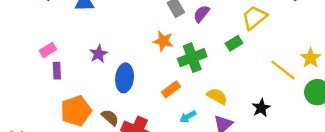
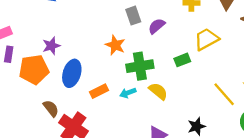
orange rectangle: (171, 89) -> (99, 91), moved
yellow semicircle: (217, 96) -> (158, 91), moved
orange pentagon: (76, 111) -> (34, 70), moved
cyan arrow: (188, 117) -> (128, 93), moved

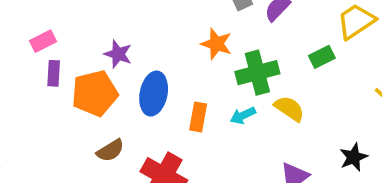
purple star: (51, 46) -> (118, 54), turned -30
orange rectangle: (99, 91) -> (198, 117), turned -48
brown semicircle: (51, 108) -> (110, 151), moved, turned 102

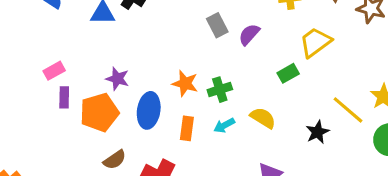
orange star: (216, 44) -> (185, 83), moved
green cross: (257, 73) -> (220, 90), moved, size x0.7
black star: (353, 157) -> (317, 132), moved

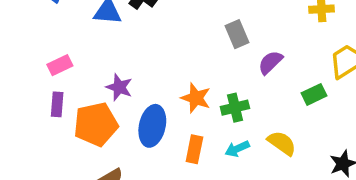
purple semicircle: (249, 34) -> (270, 62), moved
pink rectangle: (54, 71) -> (60, 65), moved

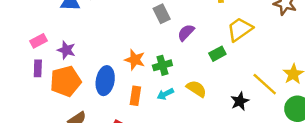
purple star: (119, 87) -> (66, 50), moved

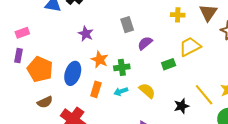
purple star: (66, 50) -> (86, 34), moved
orange pentagon: (66, 81) -> (40, 69), turned 30

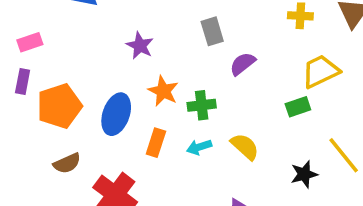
green rectangle: (169, 64) -> (298, 107), moved
orange pentagon: (40, 69) -> (59, 106), turned 30

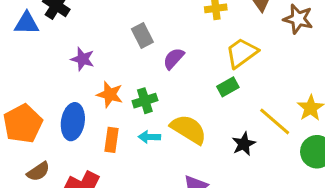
cyan arrow: (199, 147) -> (149, 137), turned 30
yellow semicircle: (245, 147) -> (189, 129), size x1.4

